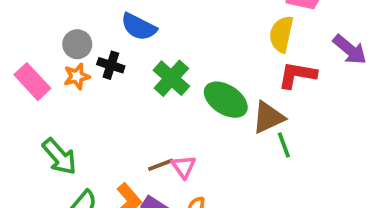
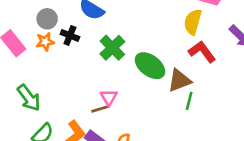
red L-shape: (297, 75) -> (202, 52), turned 40
green line: (284, 145) -> (189, 101), turned 30
pink triangle: (184, 167) -> (109, 97), moved

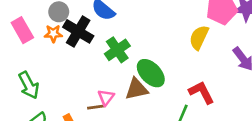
black cross: (70, 35) -> (78, 31), size x1.6
red L-shape: (202, 52) -> (202, 92), moved
brown triangle: (179, 80) -> (137, 89), moved

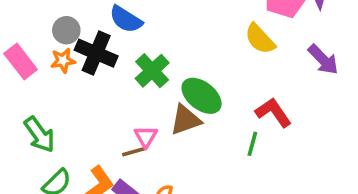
yellow semicircle: (199, 37) -> (260, 39), turned -60

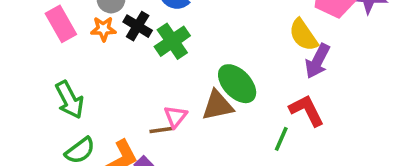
black cross: (96, 53) -> (138, 26), size x0.7
purple arrow: (323, 60) -> (317, 61), moved, turned 64
green cross: (152, 71) -> (172, 41), moved

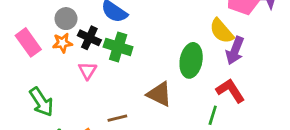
green cross: (172, 41) -> (118, 47), turned -32
green ellipse: (237, 84) -> (191, 60), moved, turned 60
brown triangle: (218, 105) -> (159, 94), turned 44
pink triangle: (176, 117) -> (87, 71), moved

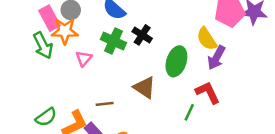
black cross: (89, 38) -> (142, 35), moved
pink rectangle: (28, 42) -> (50, 18), moved
orange star: (62, 43) -> (65, 31), size x1.5
green arrow: (41, 102) -> (43, 45), moved

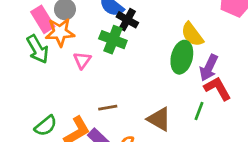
black cross: (142, 35) -> (127, 20), moved
yellow semicircle: (207, 39) -> (192, 34), moved
purple arrow: (216, 58) -> (209, 68), moved
brown triangle: (145, 87) -> (159, 119), moved

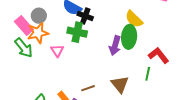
purple arrow: (209, 68) -> (115, 46), moved
brown line: (108, 108) -> (88, 88), moved
brown triangle: (159, 119) -> (120, 84), turned 30

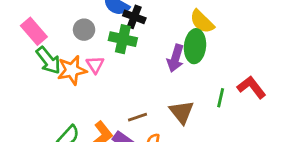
gray circle: (39, 16) -> (84, 30), moved
pink rectangle: (24, 26) -> (34, 31), moved
orange star: (38, 33) -> (72, 70), moved
red L-shape: (159, 55) -> (252, 87), moved

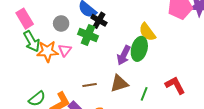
green line: (221, 98) -> (144, 94), moved
brown triangle: (182, 112) -> (119, 83), moved, turned 42
brown line: (137, 117) -> (90, 85), moved

